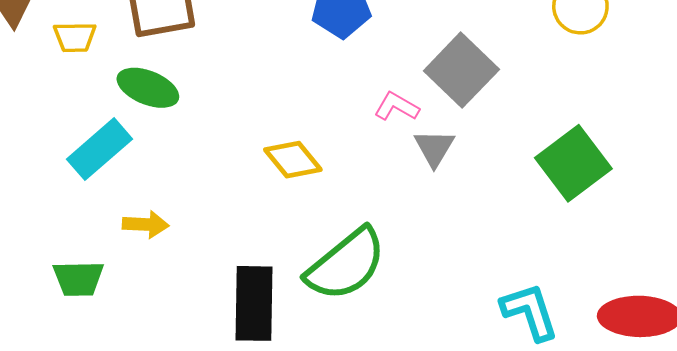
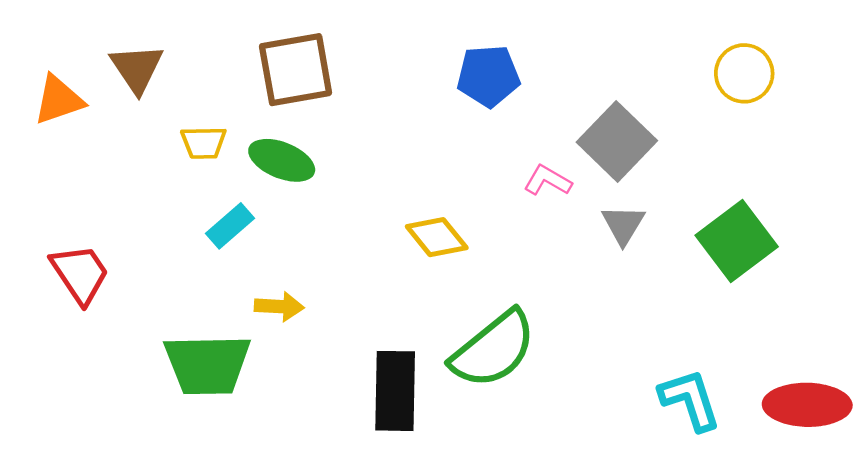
yellow trapezoid: (75, 37) -> (204, 143), moved
gray triangle: (434, 148) -> (623, 225), moved
cyan rectangle: (100, 149) -> (230, 226), size x0.7
green trapezoid: (78, 279) -> (207, 364), size x1.6

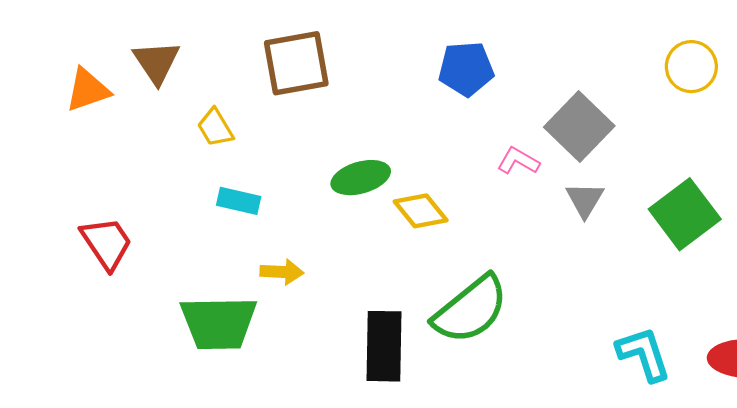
yellow trapezoid: (204, 143) -> (215, 128), turned 60
green ellipse: (282, 160) -> (361, 178), moved, turned -38
cyan rectangle: (230, 226) -> (239, 201), turned 54

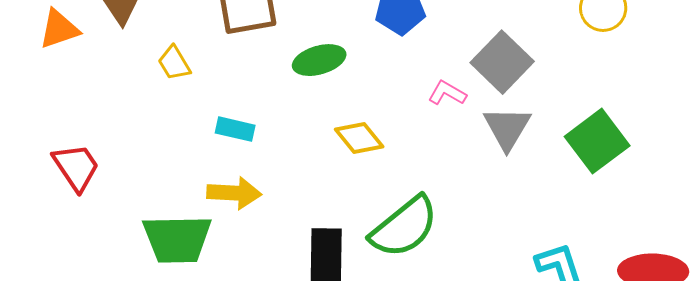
green ellipse: (361, 178) -> (319, 60), moved
gray triangle: (585, 200) -> (507, 128), size x1.4
cyan rectangle: (239, 201) -> (235, 129), moved
yellow arrow: (282, 272) -> (234, 193), size x1.4

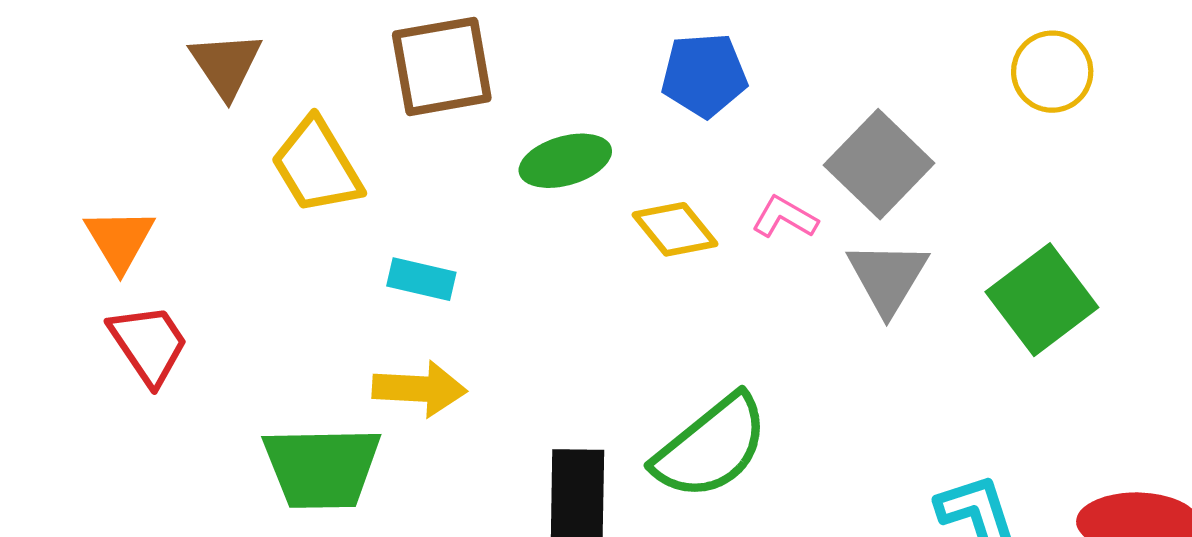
orange triangle: (59, 29) -> (120, 240), moved, turned -42
yellow trapezoid: (174, 63) -> (317, 166), size x1.6
yellow diamond: (359, 138) -> (675, 229), moved

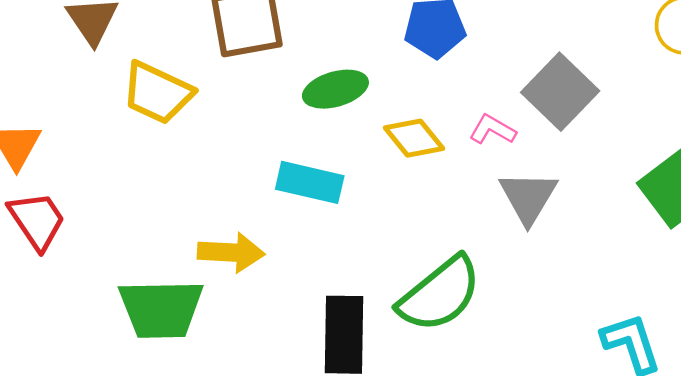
yellow trapezoid: (317, 166) -> (157, 93), turned -34
gray triangle: (888, 277) -> (528, 197), moved
cyan rectangle: (421, 279) -> (310, 182), moved, size x1.4

